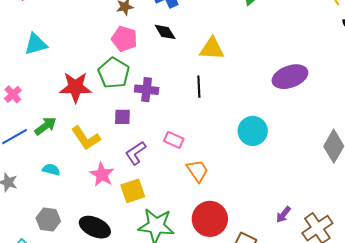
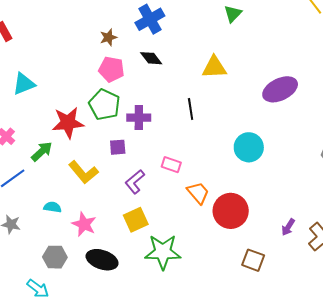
yellow triangle: (212, 49) -> (214, 67), moved
green arrow: (45, 126) -> (42, 151), moved
pink star: (102, 174) -> (84, 224), moved
red circle: (210, 219) -> (231, 211), moved

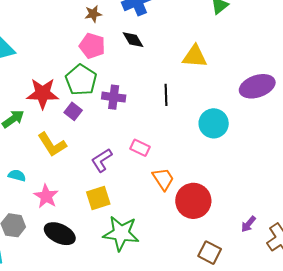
purple square: (118, 147) -> (73, 111), moved, turned 36
cyan circle: (249, 147) -> (214, 123), moved

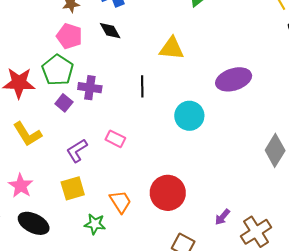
purple square: (73, 111) -> (64, 103), moved
orange trapezoid: (163, 179) -> (120, 202), moved
green star: (121, 233) -> (95, 224), size x0.6

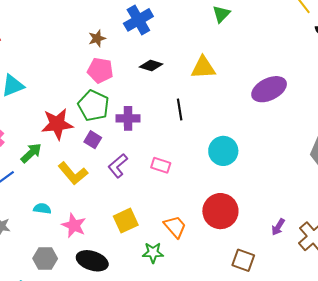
black diamond: (110, 31) -> (151, 66), moved, turned -35
purple square: (64, 103) -> (93, 140), moved
cyan circle: (189, 116) -> (223, 151), moved
purple L-shape: (77, 151) -> (118, 166), moved

